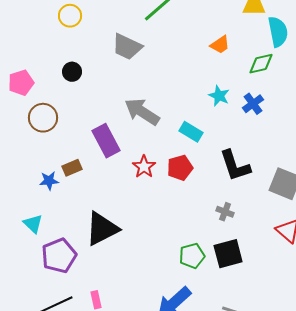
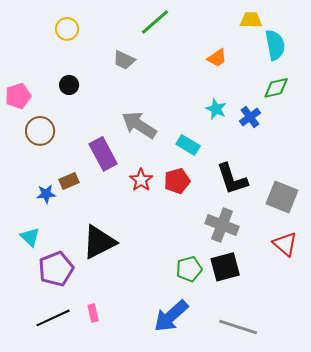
gray trapezoid: (127, 47) -> (124, 60), size x0.7
green diamond: (261, 64) -> (276, 88), moved
gray cross: (225, 212) -> (222, 225), size x1.8

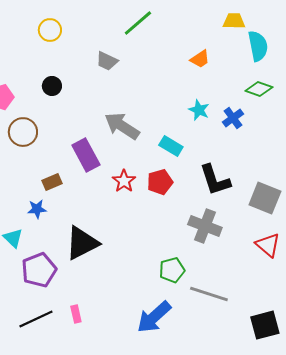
green diamond: (276, 88) -> (259, 89), turned 32
blue star: (46, 194) -> (37, 209), moved
black square: (225, 267) -> (265, 325), moved
gray line: (238, 327) -> (209, 294), moved

